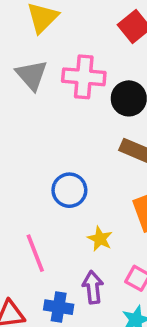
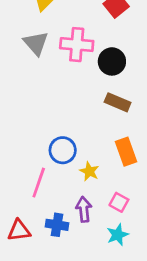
blue circle: (69, 190) -> (63, 150), moved
pink line: (35, 253) -> (39, 183), turned 40

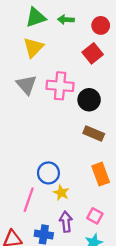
yellow star: (89, 171) -> (61, 193), moved

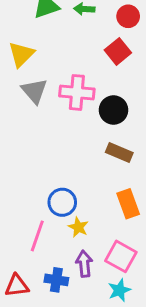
yellow triangle: (33, 48) -> (21, 54), moved
pink square: (95, 216) -> (121, 256), size x1.5

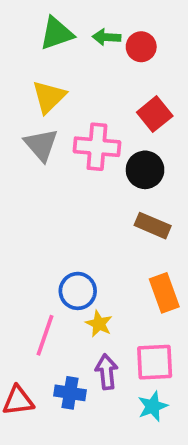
red circle: (128, 16) -> (141, 47), moved
red square: (118, 51) -> (155, 114), moved
yellow triangle: (21, 54) -> (49, 97), moved
pink square: (121, 256) -> (155, 362), turned -32

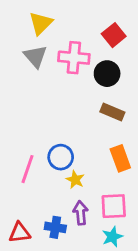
pink line: (45, 335) -> (27, 169), moved

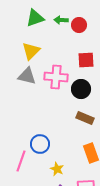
red square: (114, 35) -> (86, 60), turned 36
gray triangle: (35, 56) -> (27, 76), turned -36
blue circle: (61, 157) -> (40, 144), moved

